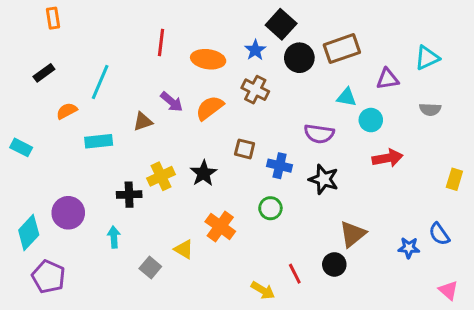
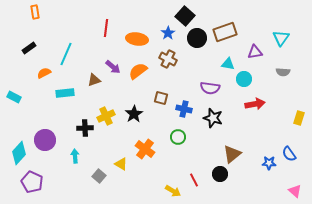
cyan triangle: (427, 58) -> (281, 38), turned -30

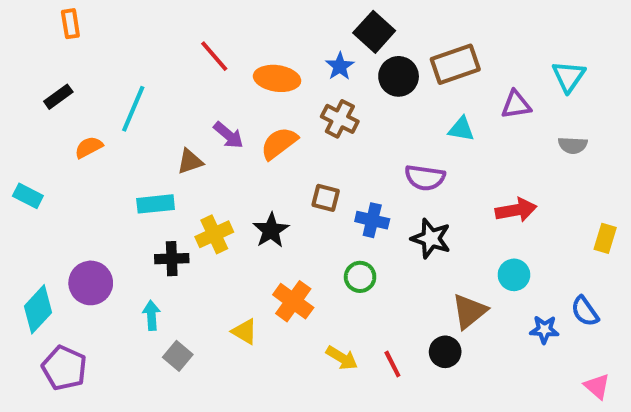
red line: (106, 28) -> (214, 56), turned -48
cyan circle: (244, 79) -> (514, 275), moved
cyan rectangle: (65, 93) -> (156, 204), moved
gray square: (99, 176) -> (178, 356), moved
yellow arrow: (173, 191) -> (342, 358), moved

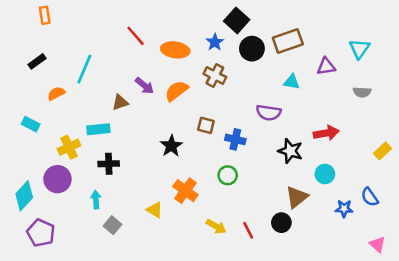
cyan rectangle: (28, 196) -> (31, 124), moved
yellow cross: (214, 234) -> (69, 147), moved
black star: (431, 238) -> (290, 151), moved
yellow rectangle: (605, 238) -> (382, 151), turned 30

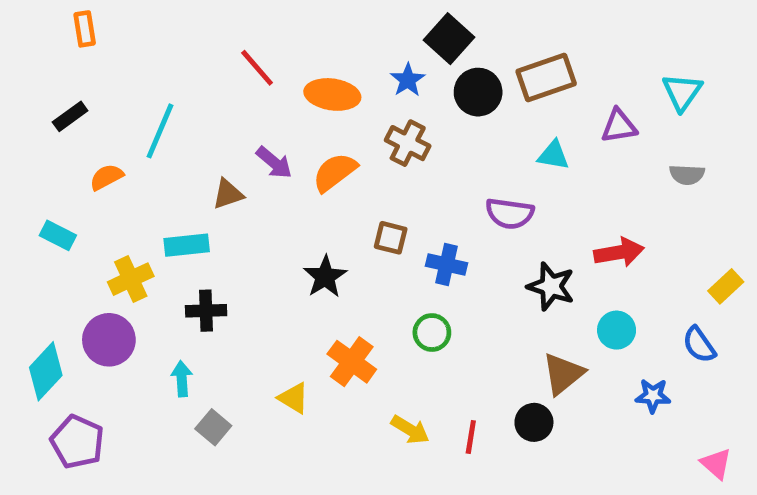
blue semicircle: (370, 197) -> (699, 345), moved
red line: (248, 230) -> (471, 437), turned 36

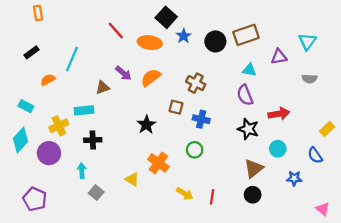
black square: (449, 39) -> (166, 17), moved
brown cross: (408, 143) -> (196, 83), moved
purple semicircle: (510, 213) -> (245, 95), moved, turned 60
cyan diamond: (46, 371) -> (21, 140), moved
black circle: (534, 422) -> (253, 195), moved

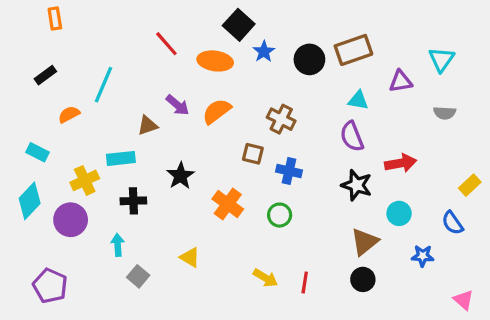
black star: (146, 125) -> (181, 176), moved
orange cross: (158, 163) -> (228, 204), moved

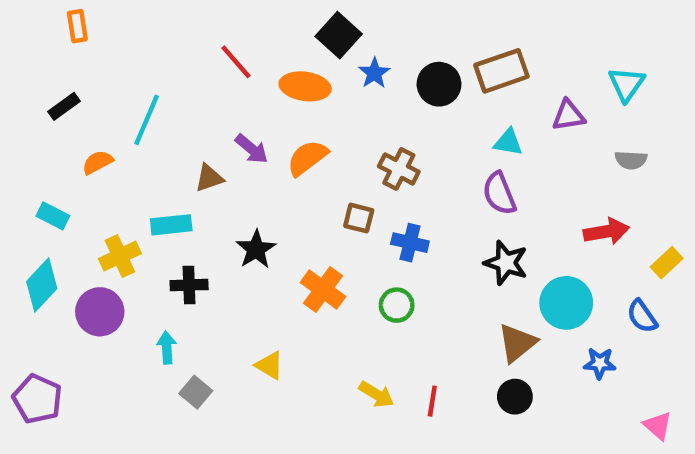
red arrow: (401, 163) -> (606, 231), moved
cyan circle: (399, 213) -> (566, 303), size x1.5
purple pentagon: (50, 286) -> (37, 399), moved

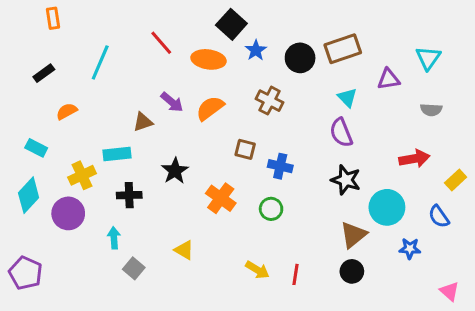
cyan line: (147, 120) -> (100, 62), moved
cyan triangle: (508, 142) -> (347, 98), turned 35
brown cross: (399, 169) -> (270, 101), moved

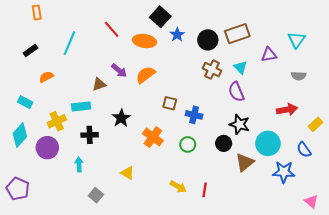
brown cross: (270, 101) -> (212, 69), moved
blue star: (410, 249) -> (284, 172), size x1.5
gray square: (134, 268) -> (96, 195), moved
black circle: (352, 271) -> (224, 143), moved

